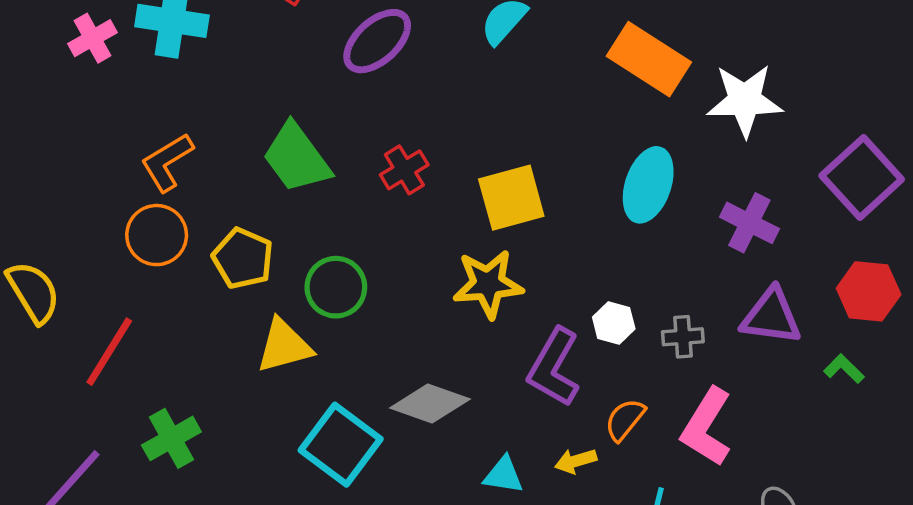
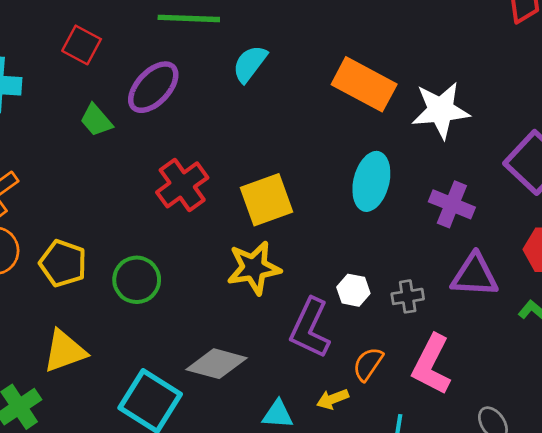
green trapezoid: (297, 158) -> (96, 120), moved, size x0.6
red cross: (404, 170) -> (182, 185), size x1.4
yellow triangle: (284, 346) -> (65, 351), moved

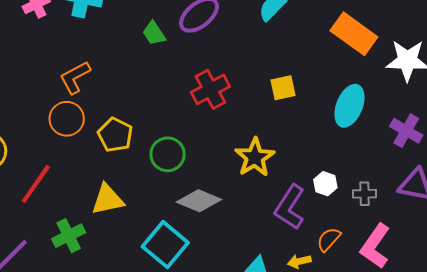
yellow square: (267, 200) -> (283, 88), moved, size x0.7
yellow star: (254, 268) -> (255, 157), turned -30
gray diamond: (217, 364) -> (199, 201), moved

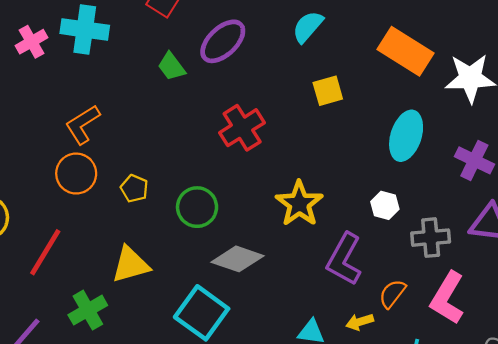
yellow square: (283, 88) -> (328, 91), moved
yellow pentagon: (115, 135) -> (134, 188), size x0.7
white hexagon: (325, 184) -> (385, 205), moved
gray cross: (365, 194) -> (431, 238), size x1.4

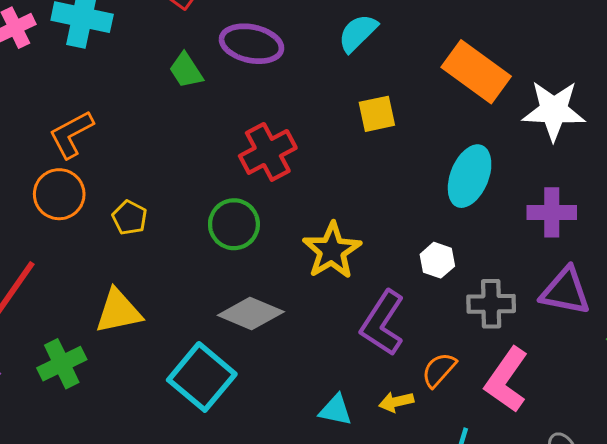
purple ellipse: (223, 41) -> (251, 44), turned 51
purple cross: (474, 160) -> (552, 212), turned -30
green circle: (197, 207) -> (234, 224), moved

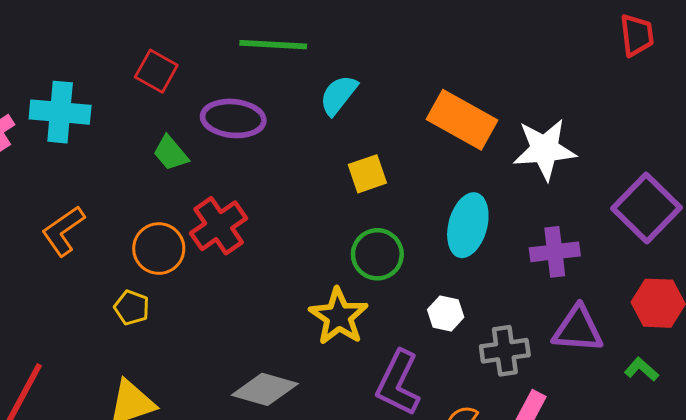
red cross: (268, 152) -> (219, 226), moved
orange circle: (59, 194) -> (159, 249), moved
green circle: (234, 224) -> (377, 254), moved

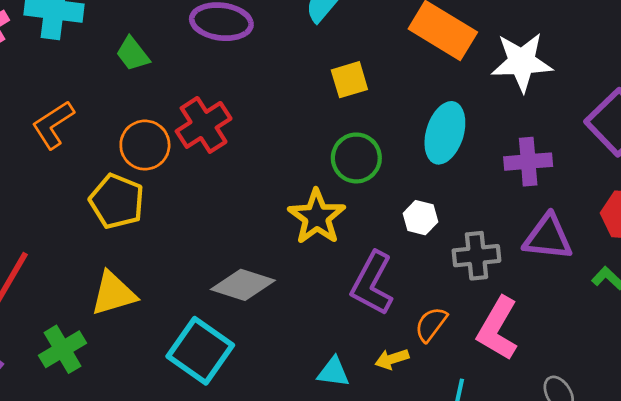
green trapezoid: (171, 153) -> (133, 54), moved
yellow pentagon: (132, 308) -> (117, 201), size x1.6

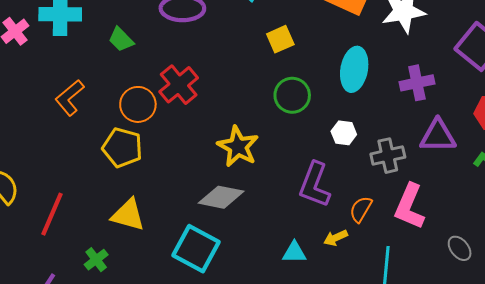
yellow star: (317, 217) -> (238, 147), moved
yellow triangle: (113, 294) -> (128, 215), turned 39
green cross: (63, 349) -> (96, 260), size x0.7

